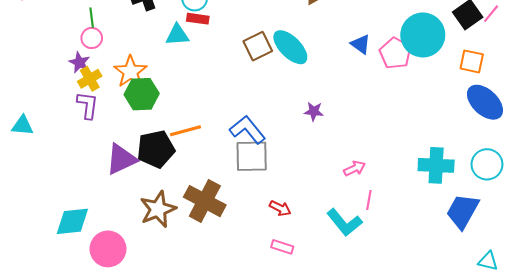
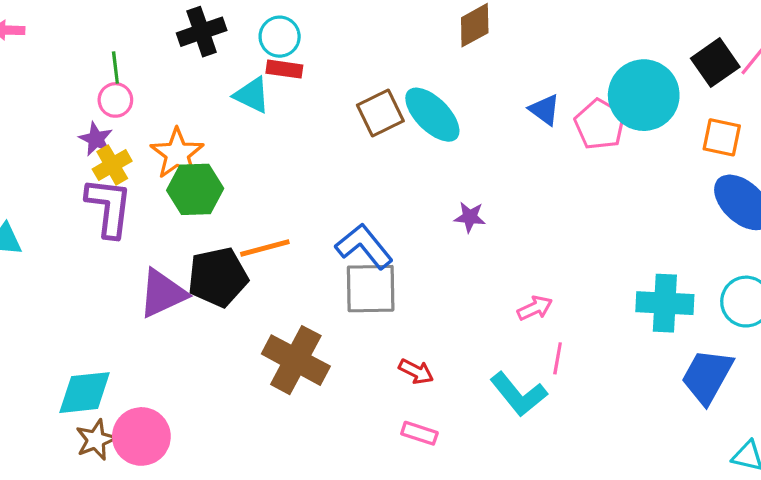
cyan triangle: (177, 35) -> (252, 95), turned 30
purple L-shape: (88, 105) -> (109, 207), size x1.4
brown star: (158, 209) -> (96, 440), moved, size x0.7

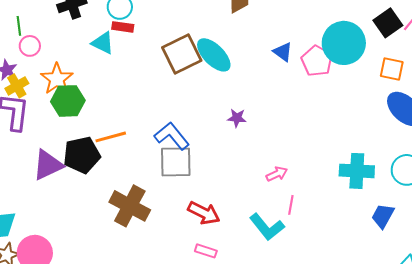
pink circle: (115, 100) -> (30, 46), moved
brown square: (380, 113) -> (182, 54), size x1.4
red arrow: (416, 371) -> (204, 213), size x1.5
blue trapezoid: (707, 376) -> (383, 216), size x0.7

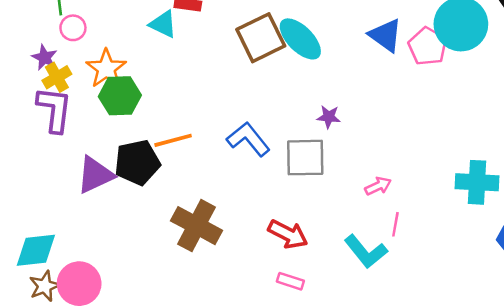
blue triangle: (283, 52) -> (386, 35), size x1.4
gray square: (176, 162) -> (305, 158), moved

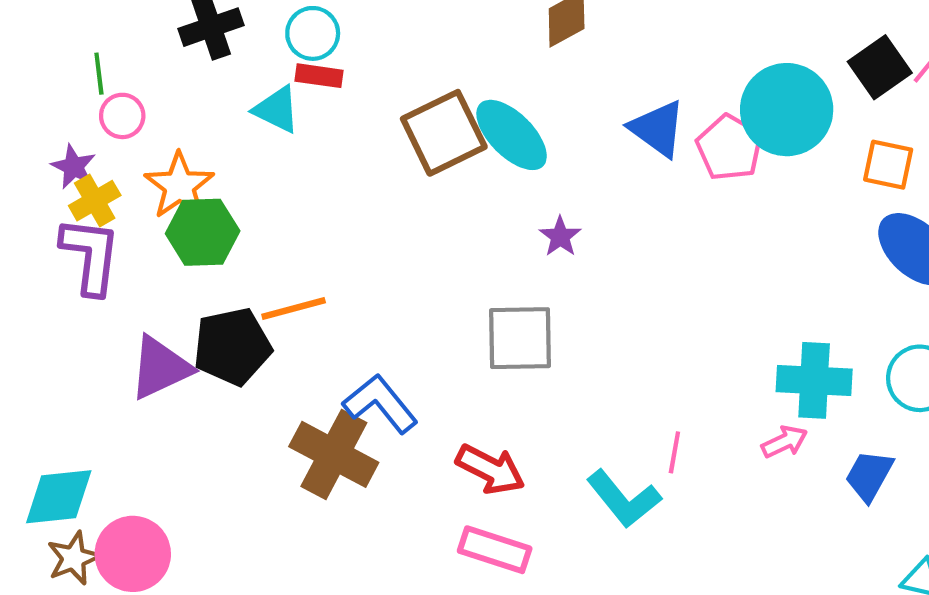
purple star: (329, 117) -> (560, 237), moved, turned 30
blue L-shape: (248, 139) -> (380, 404), moved
pink arrow: (378, 186) -> (784, 442), moved
pink rectangle: (290, 281) -> (495, 550), size x1.5

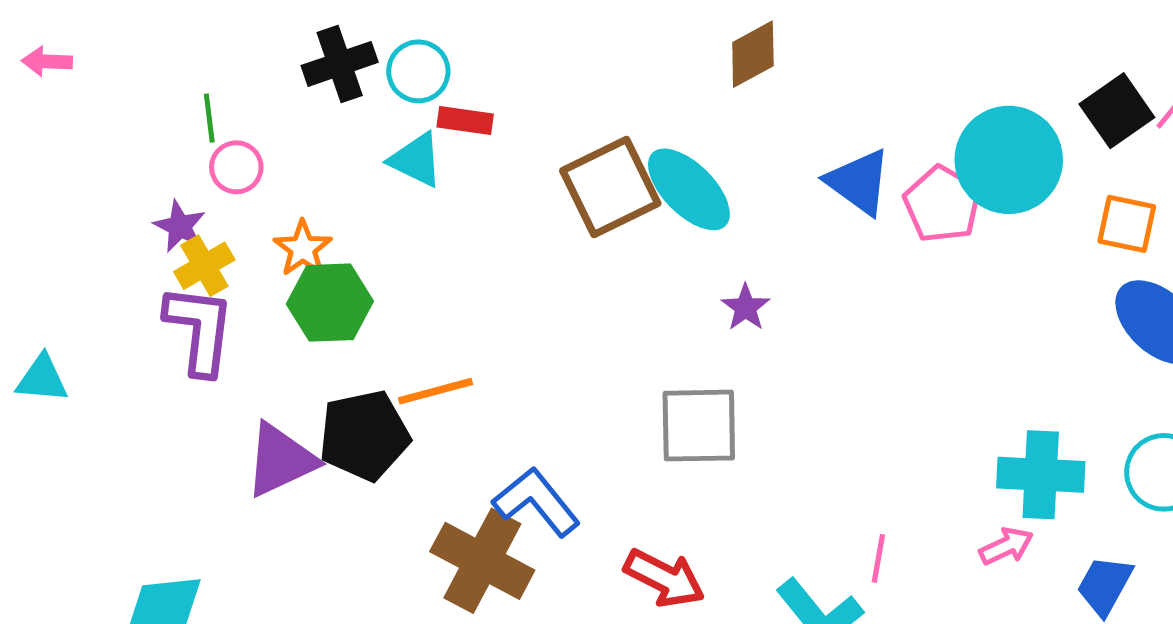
cyan circle: (313, 33) -> (418, 71), moved
orange star: (179, 186) -> (303, 248), size x0.7

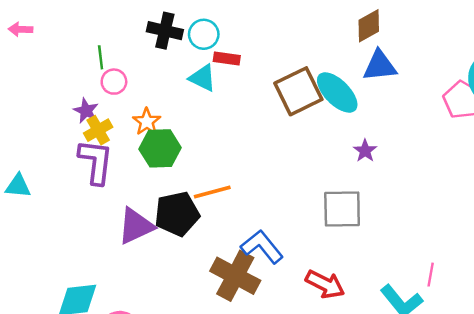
black cross: (340, 64) -> (165, 31), turned 32
blue triangle: (859, 182) -> (380, 66), moved, turned -42

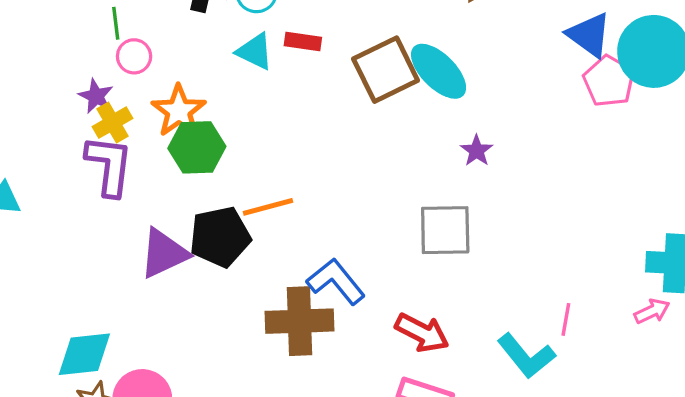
red rectangle: (227, 59) -> (303, 41), moved
blue triangle: (380, 66) -> (589, 35), moved, turned 42
orange star: (147, 122) -> (179, 111), size x1.4
brown cross: (235, 276) -> (300, 321), turned -30

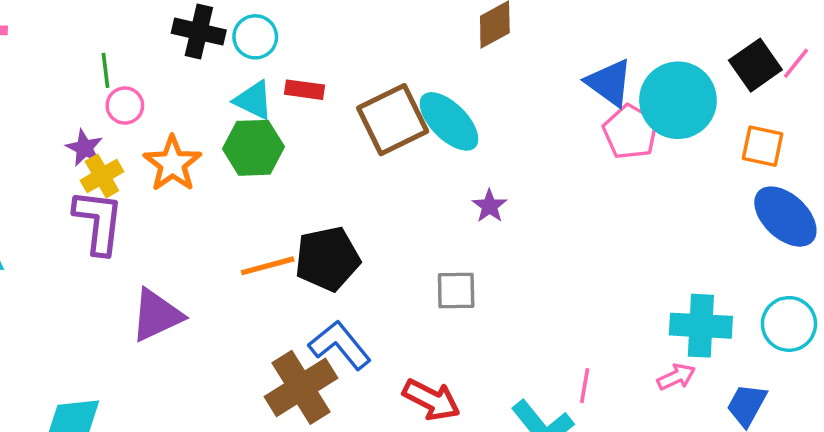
green hexagon: (197, 147) -> (253, 148), moved
gray square: (445, 230) -> (456, 290), size x0.7
black pentagon: (220, 237) -> (327, 259), moved
brown cross: (300, 321) -> (301, 387), turned -30

